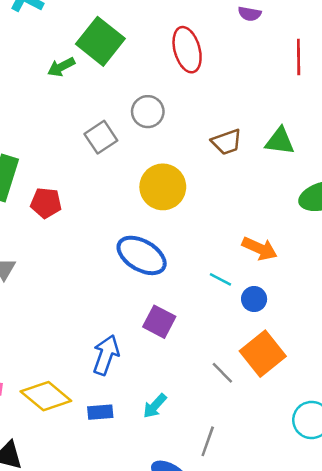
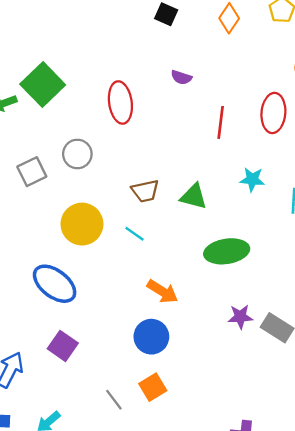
cyan line: (220, 279) -> (135, 234), moved
blue circle: (254, 299) -> (151, 337), size x1.5
orange square: (263, 354) -> (153, 387), size x0.7

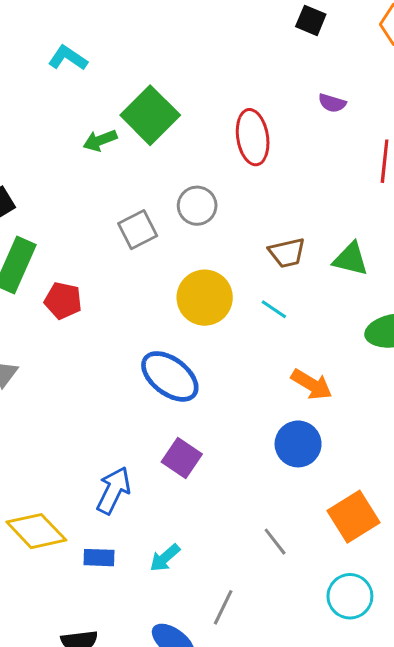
orange square: (153, 387) -> (353, 517), moved, size x1.4
gray line: (114, 400) -> (275, 542), moved

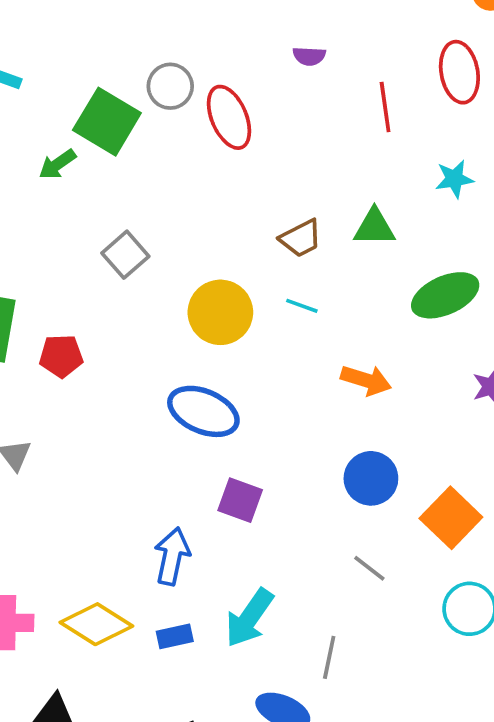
gray circle: (197, 206) -> (170, 86), moved
blue circle: (298, 444) -> (371, 478), moved
cyan arrow: (165, 558) -> (249, 618), size x1.6

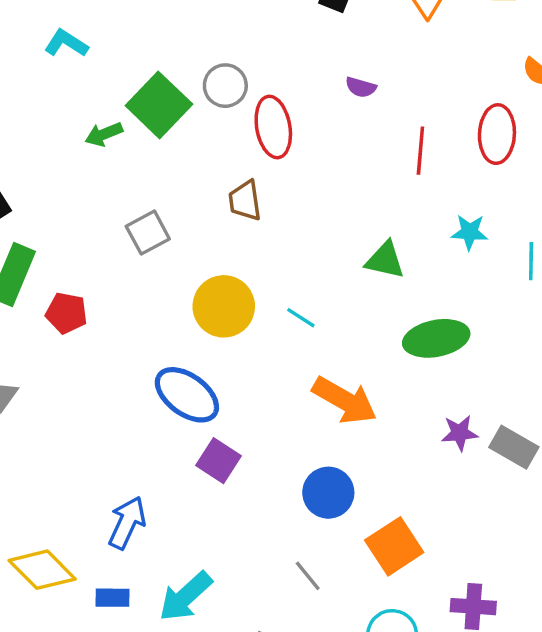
brown trapezoid: (301, 238) -> (245, 201), moved, turned 96
orange arrow: (366, 380) -> (345, 400), size x1.4
purple square: (240, 500) -> (219, 461), moved

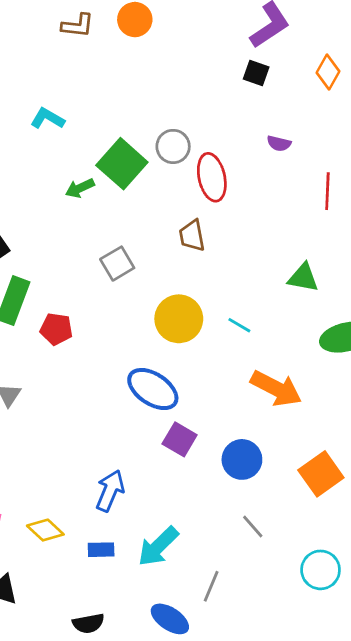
blue circle: (328, 493) -> (242, 459), moved
orange square: (394, 546) -> (321, 474), moved
yellow diamond: (42, 570) -> (45, 530), size x0.7

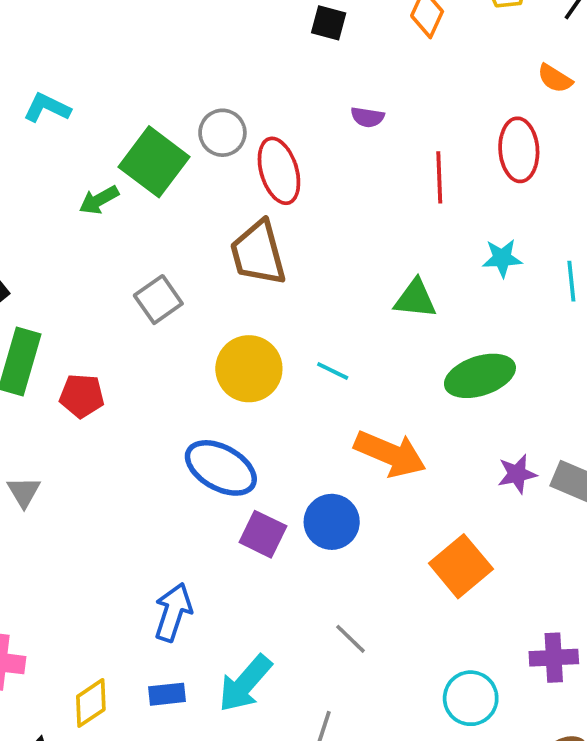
brown trapezoid: (192, 236) -> (258, 253), size x1.5
blue circle: (242, 459) -> (332, 522), moved
gray line: (253, 526) -> (350, 639), moved
yellow diamond: (45, 530) -> (91, 703), moved, turned -72

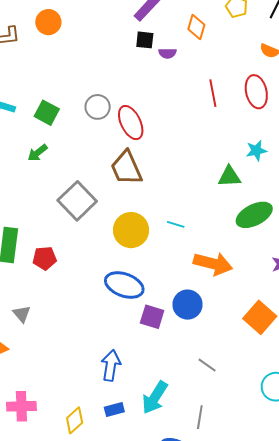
purple semicircle: (367, 117) -> (167, 53), moved
green square: (154, 162) -> (47, 113), moved, size x0.7
red line: (439, 177) -> (213, 93), moved
green triangle: (415, 299) -> (229, 177), moved
gray square: (158, 300) -> (77, 201), size x1.5

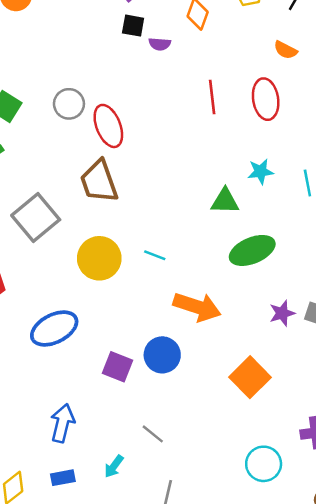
blue ellipse: (124, 285) -> (54, 328), moved, turned -51
gray line: (207, 365) -> (153, 434), moved
cyan arrow: (155, 397) -> (114, 466), size x0.6

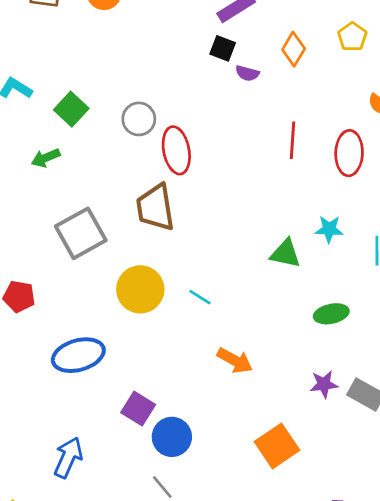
green ellipse: (252, 250) -> (331, 314), moved, size x0.7
orange arrow: (197, 307) -> (235, 360), size x0.7
blue circle: (162, 355) -> (172, 437), moved

